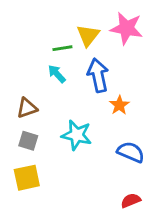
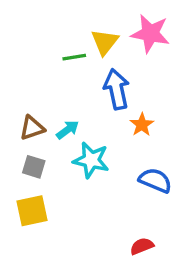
cyan arrow: (57, 74) -> (68, 130), moved, turned 96
red semicircle: (131, 200) -> (142, 246), moved

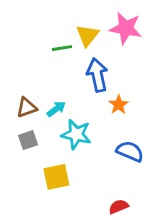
gray square: (34, 167) -> (28, 140), turned -36
yellow square: (32, 211) -> (56, 177), moved

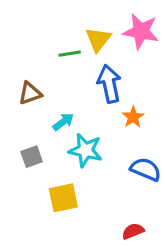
brown triangle: (27, 107) -> (30, 93), moved

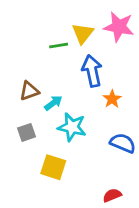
brown triangle: (30, 93) -> (29, 91), moved
yellow square: (63, 198) -> (53, 167), turned 30

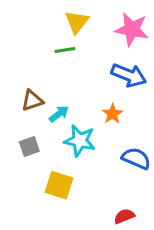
yellow triangle: (83, 33) -> (77, 22), moved
blue arrow: (92, 71) -> (129, 75), moved, turned 124
orange star: (112, 99) -> (112, 114), moved

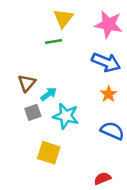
brown triangle: (32, 100) -> (27, 83), turned -30
orange star: (112, 114) -> (109, 94), moved
gray square: (29, 147) -> (33, 112), moved

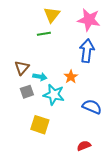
blue arrow: (106, 62) -> (87, 51), turned -105
cyan arrow: (49, 94) -> (40, 77), turned 48
orange star: (109, 94) -> (71, 77), moved

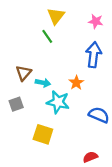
pink star: (89, 20) -> (96, 21), size x0.6
green line: (44, 34) -> (47, 36), turned 64
gray square: (27, 92) -> (16, 104), moved

